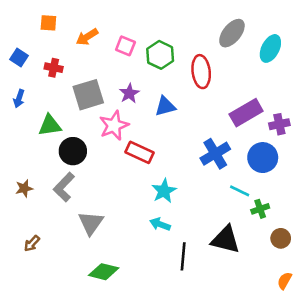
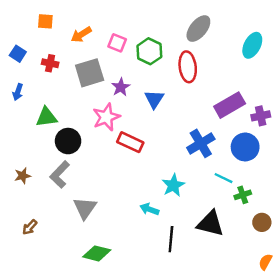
gray ellipse: (232, 33) -> (198, 29), moved
gray square: (88, 95) -> (90, 73), moved
blue triangle: (165, 106) -> (154, 99), turned -42
cyan star: (164, 191) -> (173, 185), moved

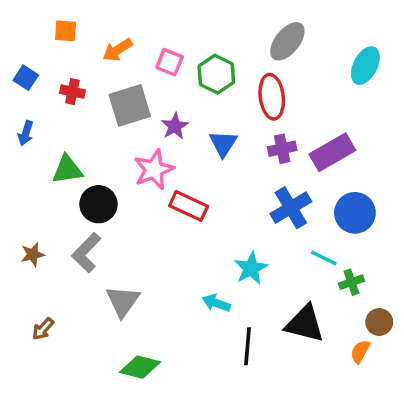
purple cross: (261, 116) -> (282, 149), moved
orange semicircle: (265, 262) -> (360, 351), moved

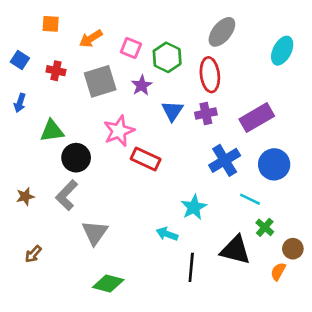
purple star: (175, 126) -> (142, 85), moved
purple cross: (282, 149) -> (206, 114), moved
green cross: (351, 282) -> (265, 227), moved, turned -30

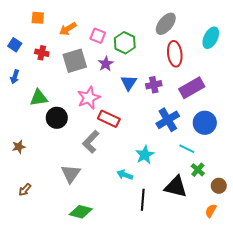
red ellipse: (210, 75) -> (175, 54), moved
gray L-shape: (67, 195) -> (91, 142), moved
orange semicircle: (278, 271) -> (211, 211), moved

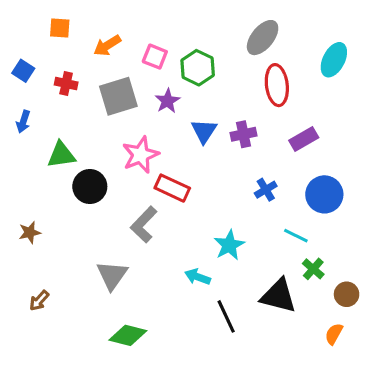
purple rectangle: (192, 88) -> (304, 139), size x0.7
blue cross: (168, 120) -> (266, 190), size x0.6
black line: (143, 200) -> (226, 316), turned -30

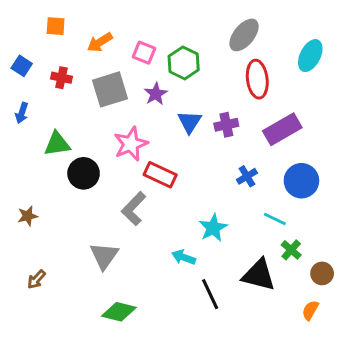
purple rectangle: (304, 139) -> (282, 129), size x1.4

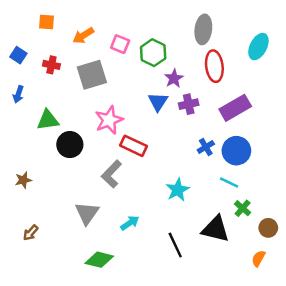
gray ellipse: (244, 35) -> (203, 29), turned -32
purple star: (156, 94) -> (174, 78), moved
blue circle: (301, 181) -> (236, 151), moved
cyan arrow: (184, 257) -> (130, 223), moved, turned 126

